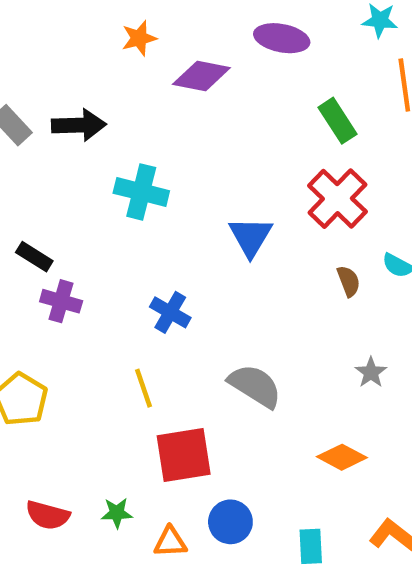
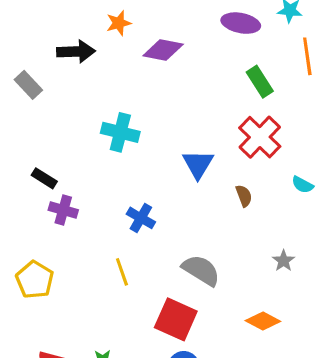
purple ellipse: (282, 38) -> (241, 23), moved
black arrow: (79, 125) -> (76, 52), moved
brown semicircle: (349, 281) -> (244, 196), moved
red square: (184, 455) -> (176, 319), moved, turned 33

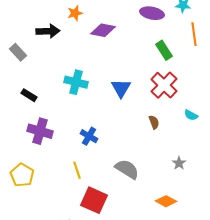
blue triangle: (198, 164) -> (121, 88), moved
black rectangle: (44, 178) -> (29, 95), moved
purple cross: (63, 210) -> (40, 131), size x1.4
red square: (176, 319) -> (94, 200), moved

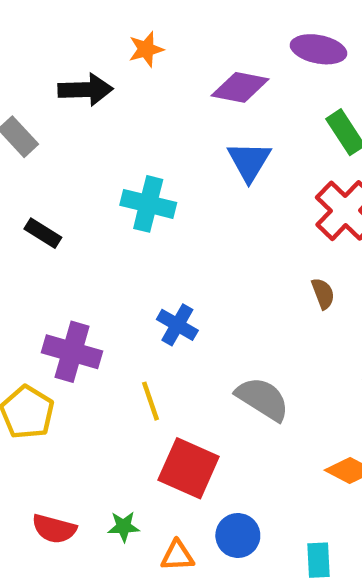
purple diamond: (103, 30) -> (240, 87), moved
blue triangle: (121, 88) -> (249, 161), moved
purple cross: (40, 131) -> (72, 352), moved

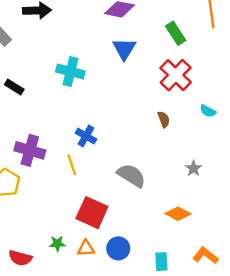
yellow line: (150, 401) -> (72, 165), moved
red semicircle: (54, 529) -> (20, 258), moved
orange triangle: (177, 556) -> (86, 248), moved

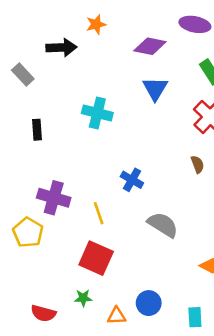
black rectangle: (14, 87) -> (37, 130), turned 54
blue cross: (86, 136) -> (132, 180), moved
red square: (92, 213) -> (96, 258), moved
orange triangle: (86, 248) -> (117, 316), moved

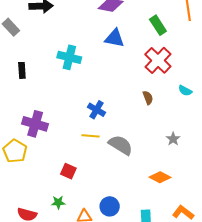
blue triangle: (155, 89) -> (115, 38), turned -50
yellow line: (99, 213) -> (90, 136), moved, turned -66
red square: (96, 258) -> (68, 171), size x0.6

